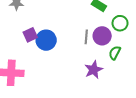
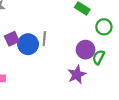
purple circle: (102, 36) -> (86, 50), moved
gray line: (86, 37) -> (44, 39), moved

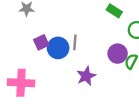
purple star: (77, 75) -> (86, 76), moved

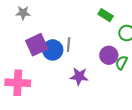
purple square: (41, 42) -> (37, 45), size x1.5
purple star: (86, 76) -> (79, 76), turned 30

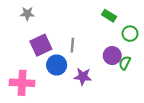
blue circle: (53, 50) -> (57, 65), moved

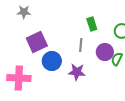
green rectangle: (109, 16) -> (92, 24), moved, turned 40
gray line: (72, 45) -> (81, 45), moved

